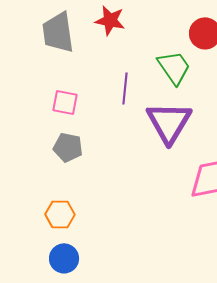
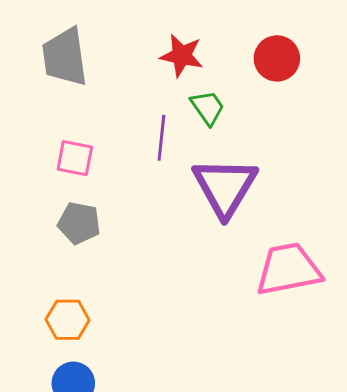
red star: (110, 20) -> (182, 56), moved
green trapezoid: (174, 67) -> (208, 108), moved, size x0.7

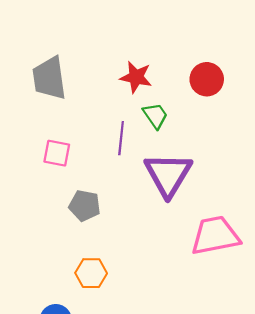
gray pentagon: (79, 223) -> (85, 206), moved
orange hexagon: (68, 320) -> (91, 273), moved

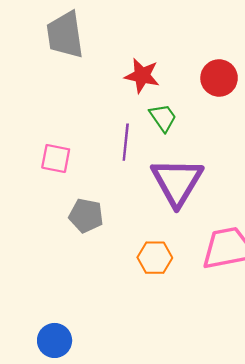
gray trapezoid: (49, 78) -> (65, 35), moved
orange hexagon: (91, 273) -> (155, 258), moved

